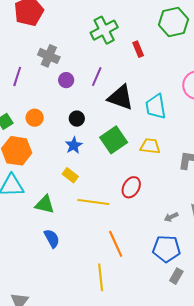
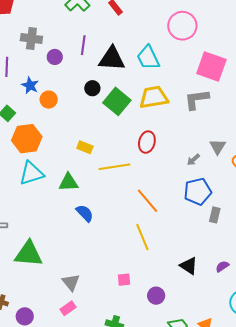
orange circle: (35, 118) -> (49, 100), moved
black circle: (77, 119) -> (92, 88), moved
blue star: (74, 145) -> (30, 85), moved
yellow trapezoid: (150, 146) -> (154, 97), size x1.4

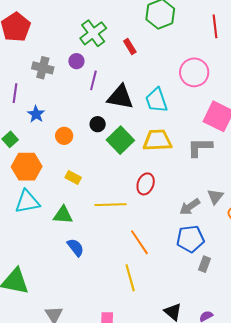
purple circle: (55, 57) -> (76, 61), moved
orange circle: (49, 100) -> (64, 136), moved
yellow rectangle: (85, 147) -> (73, 177), moved
gray arrow: (193, 160) -> (190, 207), size x1.5

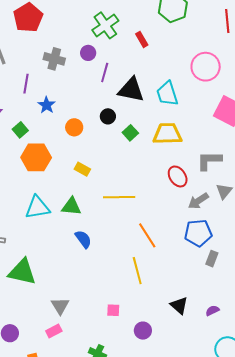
green square: (120, 140) -> (130, 133), size x0.6
gray L-shape: (200, 147) -> (209, 161), moved
red ellipse: (146, 184) -> (178, 176), moved, turned -55
cyan triangle: (27, 202) -> (37, 207), moved

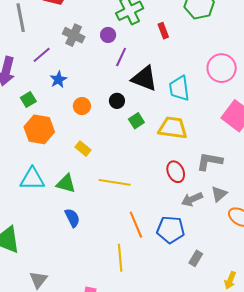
purple line: (26, 84) -> (42, 55), turned 30
blue pentagon: (198, 233) -> (171, 230), moved

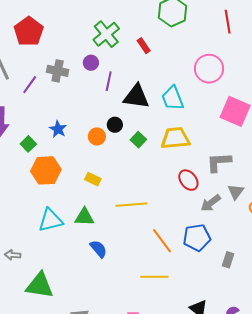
purple line: (42, 55) -> (30, 85), moved
blue star: (58, 79) -> (58, 129), moved
orange circle: (82, 106) -> (97, 136), moved
yellow line: (120, 258) -> (154, 277), turned -72

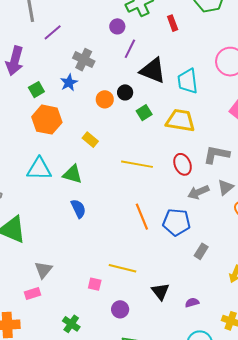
gray cross: (58, 71) -> (84, 60), moved
yellow line: (131, 205) -> (137, 164), moved
yellow line: (154, 277) -> (123, 268), moved

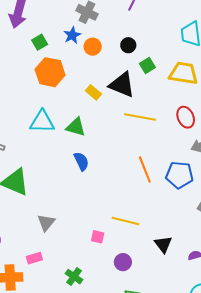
black triangle: (153, 71) -> (122, 85), moved
orange circle: (105, 99) -> (93, 47), moved
pink rectangle: (32, 293) -> (34, 258), moved

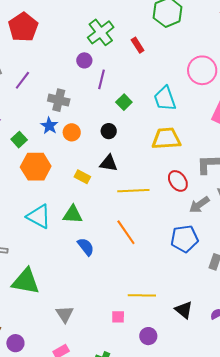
black circle: (128, 45) -> (109, 131), moved
green square: (147, 65) -> (124, 102), moved
black triangle: (122, 85) -> (109, 163), size x0.7
cyan triangle: (42, 122) -> (39, 217), turned 40
orange line: (145, 169) -> (126, 232), moved

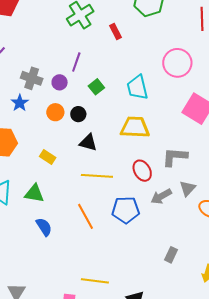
purple circle: (84, 60) -> (60, 82), moved
orange circle: (72, 132) -> (55, 112), moved
black triangle: (109, 163) -> (88, 143), moved
blue pentagon: (184, 239) -> (126, 210), moved

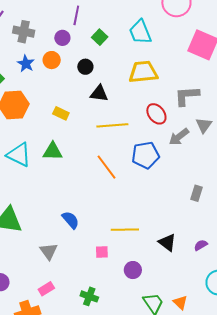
gray cross: (32, 78) -> (24, 32), moved
orange circle: (55, 112) -> (52, 60), moved
blue semicircle: (44, 227) -> (71, 220), moved

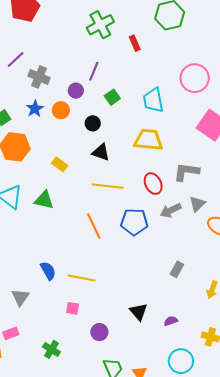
yellow line: (125, 230) -> (82, 278), moved

